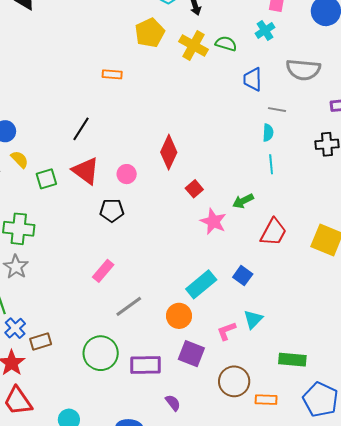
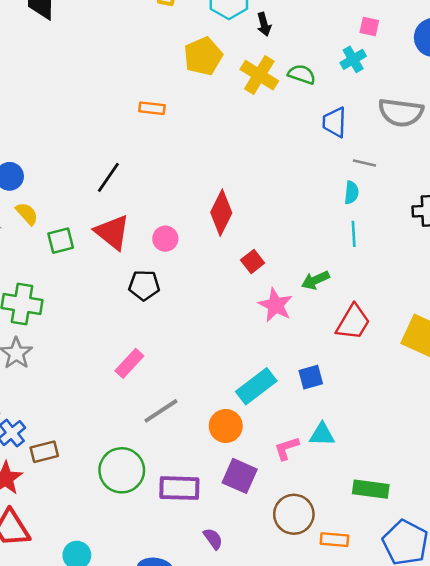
blue square: (243, 276) -> (311, 377), turned 36
cyan triangle: (253, 319) -> (322, 435), turned 45

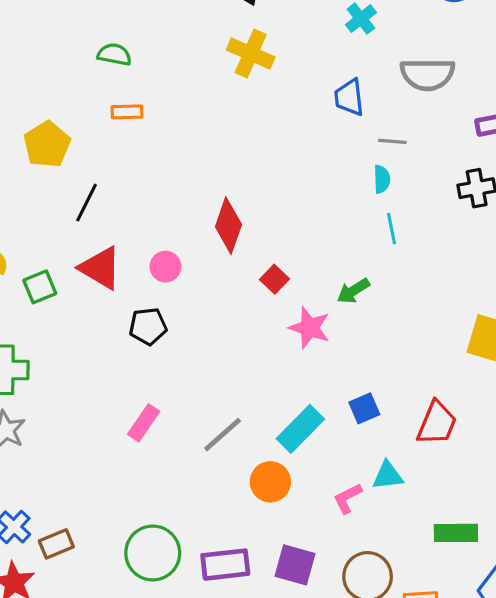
yellow pentagon: (203, 56) -> (47, 144), moved
green semicircle: (302, 74) -> (114, 54), moved
red trapezoid: (353, 322) -> (437, 423), moved
gray line: (161, 411) -> (223, 435), moved
purple square: (240, 476) -> (295, 565), moved

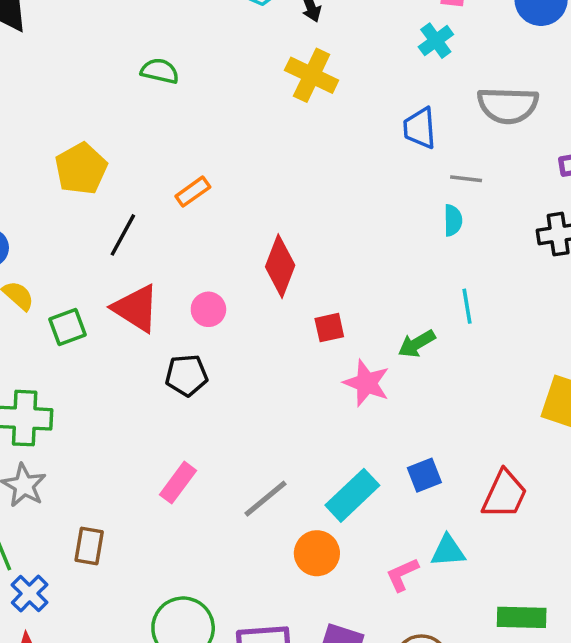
orange rectangle: (127, 112) -> (193, 192), moved, turned -36
cyan line: (392, 229) -> (467, 306), moved
red square: (274, 279) -> (329, 328), turned 32
brown rectangle: (56, 544) -> (89, 546), moved, turned -60

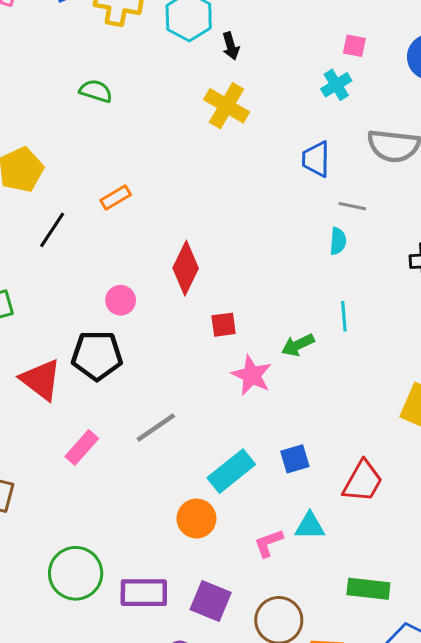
red triangle: (136, 308) -> (41, 380), moved
black pentagon: (187, 375) -> (97, 355), size x1.4
gray line: (265, 499) -> (156, 428), moved

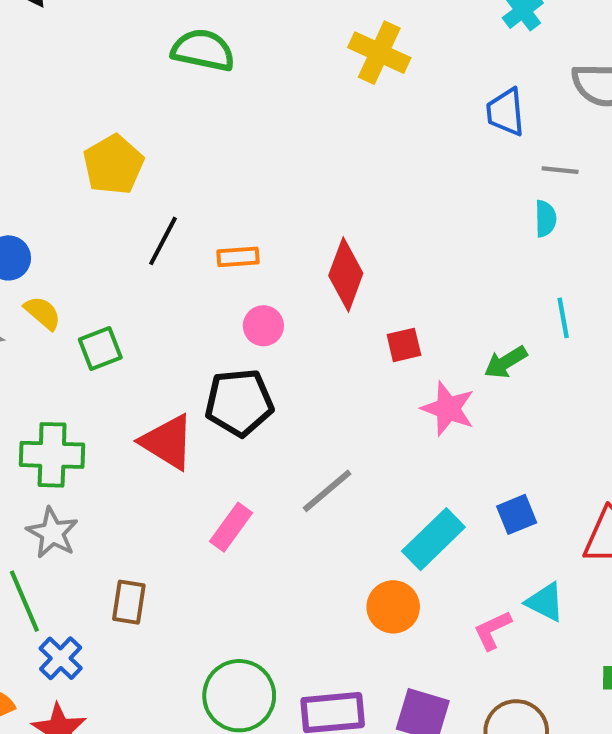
green semicircle: (96, 91) -> (203, 50), size x1.4
orange rectangle: (116, 198) -> (238, 257), moved, turned 32
cyan triangle: (310, 526) -> (545, 602), turned 32

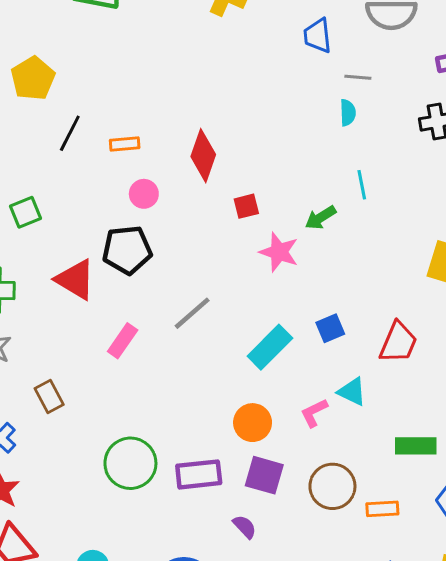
brown rectangle: (129, 602) -> (49, 396), turned -36
orange circle: (393, 607) -> (253, 423), moved

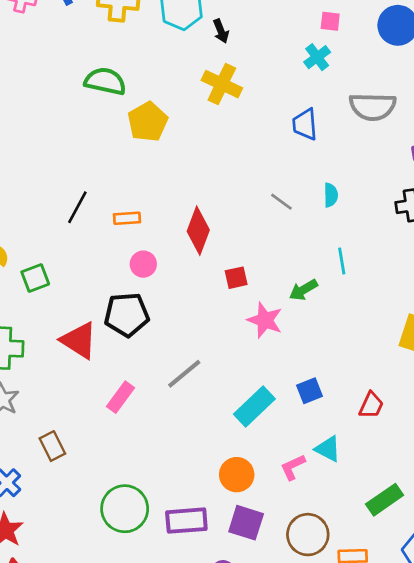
gray line: (358, 77) -> (281, 202), moved, turned 30
yellow pentagon: (33, 78) -> (148, 122), moved
red trapezoid: (398, 342) -> (371, 405), size x0.7
green rectangle: (416, 446) -> (385, 500), turned -36

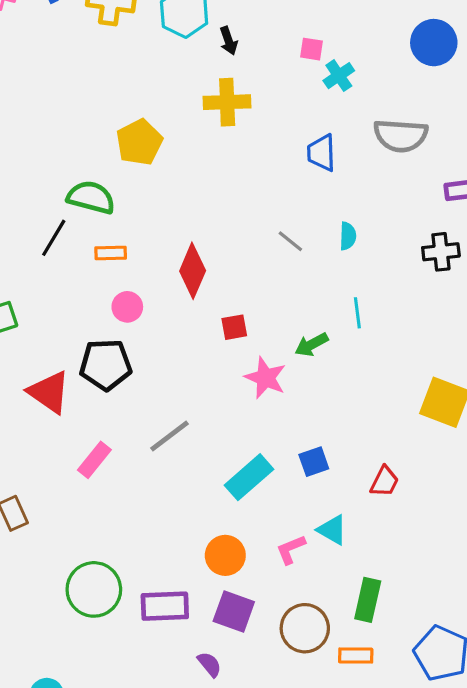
pink square: (330, 21) -> (311, 49), moved
green semicircle: (105, 81) -> (91, 197), moved
yellow cross: (222, 84) -> (227, 102), turned -30
green rectangle: (385, 500) -> (368, 600), moved, turned -45

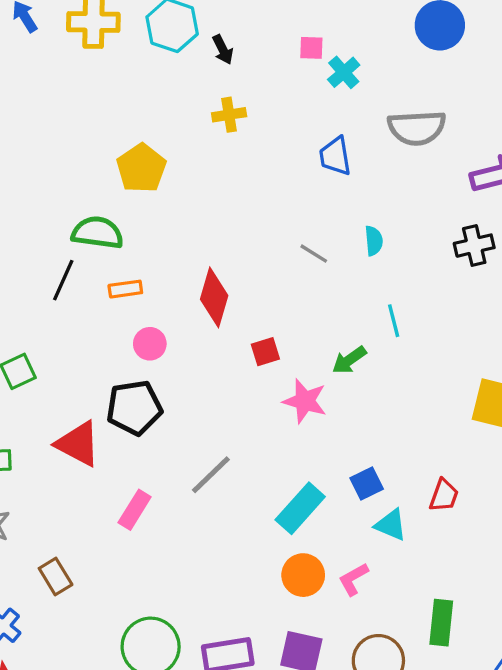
yellow cross: (227, 102) -> (229, 115), size x0.7
cyan triangle: (332, 530) -> (391, 525), moved
orange circle: (225, 555) -> (303, 575), moved

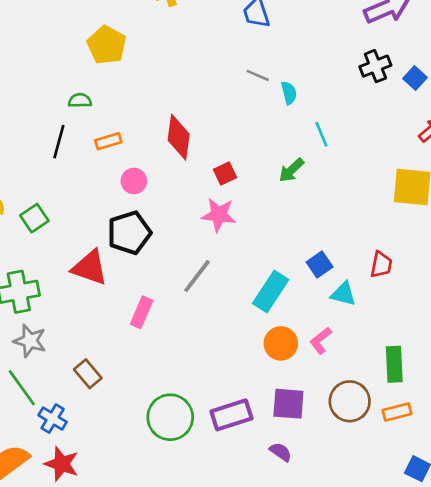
green semicircle: (97, 233) -> (80, 100), size x0.6
cyan semicircle: (374, 241) -> (289, 93), moved
gray line: (314, 254) -> (258, 75), moved
pink star: (305, 401) -> (219, 215), moved

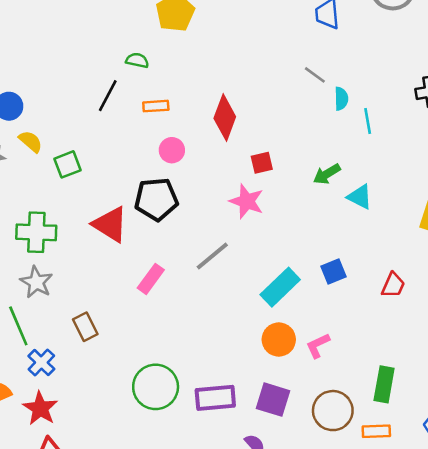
cyan line: (321, 134) -> (368, 121), moved
cyan triangle: (343, 294) -> (360, 197), moved

